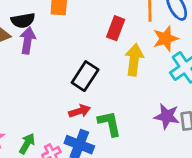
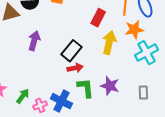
purple arrow: (28, 40) -> (34, 41), moved
red arrow: (80, 111) -> (75, 68), moved
purple star: (167, 116) -> (110, 86), moved

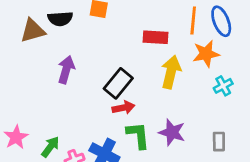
red rectangle: (98, 18) -> (155, 37), turned 66
cyan cross: (147, 53) -> (223, 86), size x0.6

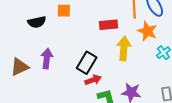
brown triangle: (33, 31) -> (20, 67), moved
orange star: (206, 54) -> (147, 31), turned -30

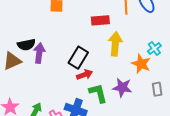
black semicircle: (37, 22) -> (26, 45), moved
orange star: (147, 31) -> (141, 64), moved

